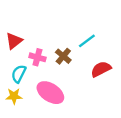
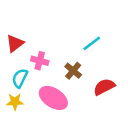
brown cross: (63, 56) -> (73, 71), moved
red semicircle: (101, 69) -> (104, 87), moved

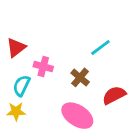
pink ellipse: (53, 98) -> (77, 116), moved

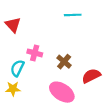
red triangle: (16, 48) -> (13, 25), moved, turned -35
cyan line: (100, 48) -> (73, 15), moved, turned 35

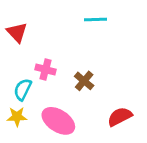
red semicircle: (91, 76) -> (120, 117), moved
pink ellipse: (62, 92) -> (58, 121), moved

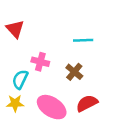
cyan line: (95, 20) -> (83, 40), moved
red semicircle: (120, 117) -> (87, 103), moved

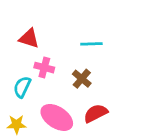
red triangle: (15, 29) -> (29, 38), moved, turned -30
yellow star: (15, 103) -> (17, 124), moved

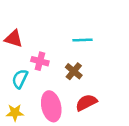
red triangle: (29, 38) -> (14, 39), moved
pink ellipse: (57, 117) -> (51, 106), turned 44

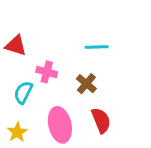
red semicircle: (86, 103) -> (101, 120), turned 95
yellow star: (15, 113) -> (17, 132), turned -30

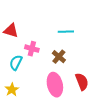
red semicircle: (101, 120) -> (82, 82), moved
pink ellipse: (60, 125) -> (55, 85), moved

